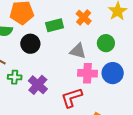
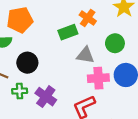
green rectangle: (55, 25) -> (68, 32), moved
black circle: (30, 44) -> (27, 63), moved

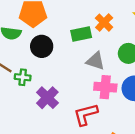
black circle: (27, 63) -> (42, 46), moved
green cross: (20, 91) -> (23, 77), moved

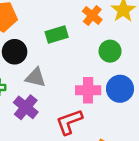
orange cross: (104, 23) -> (92, 15), moved
gray triangle: (95, 61) -> (36, 77), moved

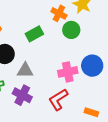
green circle: (110, 51) -> (71, 30), moved

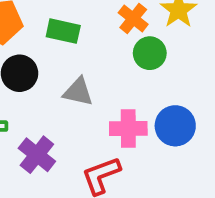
green rectangle: (34, 34) -> (63, 31), moved, turned 30
gray triangle: (25, 71) -> (78, 92), moved

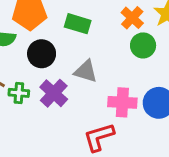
purple cross: (37, 155) -> (54, 93), moved

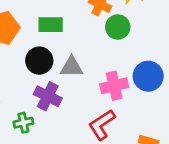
black circle: (42, 54) -> (39, 61), moved
green cross: (19, 93) -> (23, 123), moved

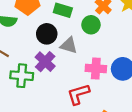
green circle: (118, 27) -> (91, 25), moved
green cross: (23, 123) -> (22, 76), size x1.5

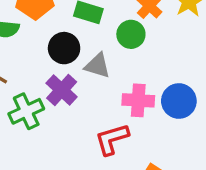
green cross: (22, 76) -> (26, 111), turned -30

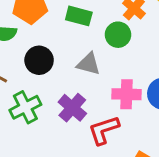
black circle: (64, 48) -> (39, 60), moved
purple cross: (62, 90) -> (72, 108), moved

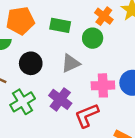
gray triangle: (89, 64) -> (71, 63), turned -36

